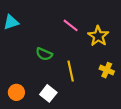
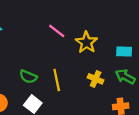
green semicircle: (44, 54) -> (28, 77), moved

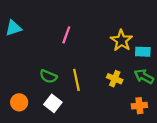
pink line: (57, 31) -> (66, 35), moved, turned 72
yellow star: (86, 42) -> (121, 40), moved

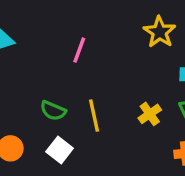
yellow star: (121, 40) -> (160, 32), moved
yellow cross: (115, 79) -> (150, 114), turned 32

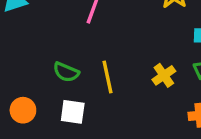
white square: (60, 150) -> (73, 112), turned -30

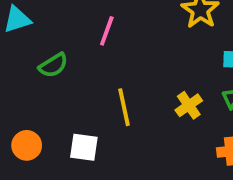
green semicircle: (66, 72) -> (53, 65), moved, turned -55

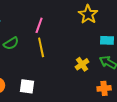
yellow line: (124, 107) -> (41, 47), moved

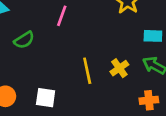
yellow line: (41, 47) -> (87, 71), moved

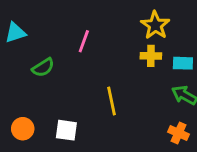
yellow cross: (119, 68) -> (151, 56), moved, turned 36
orange cross: (149, 100) -> (179, 133), turned 30

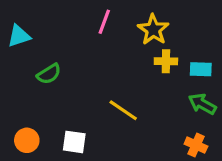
yellow star: (155, 25) -> (153, 30), moved
pink line: (84, 41) -> (104, 22), moved
yellow line: (112, 101) -> (123, 110), turned -44

